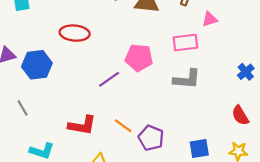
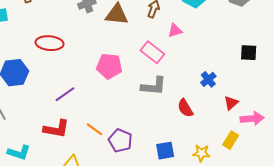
pink rectangle: (185, 43) -> (152, 52), turned 45
purple line: (109, 79) -> (65, 94), moved
red semicircle: (240, 115) -> (185, 108), moved

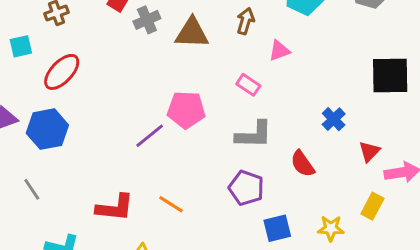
red ellipse: (50, 43) -> (62, 72), moved, turned -48
pink rectangle: (152, 52) -> (248, 85), size x0.7
black square: (249, 53) -> (390, 76), size x1.6
purple line: (65, 94) -> (150, 136), moved
purple pentagon: (120, 141) -> (246, 188), moved

